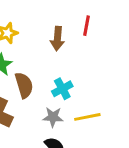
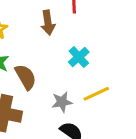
cyan cross: (62, 89) -> (79, 57), moved

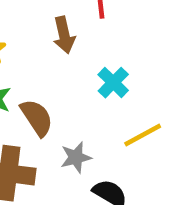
gray star: (62, 102) -> (76, 157), moved

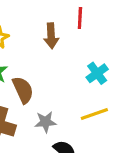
cyan cross: (113, 83) -> (97, 73), moved

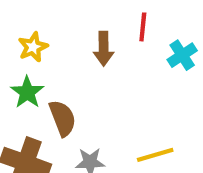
cyan cross: (97, 73) -> (182, 55), moved

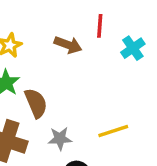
brown arrow: (104, 49) -> (68, 45), turned -68

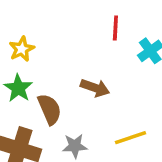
brown arrow: (68, 45) -> (95, 88), moved

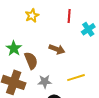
yellow star: (22, 49) -> (32, 16), moved

